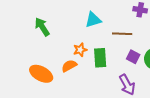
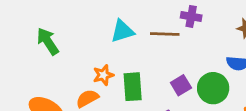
brown line: (122, 34) -> (165, 34), moved
purple square: (133, 57) -> (181, 85), turned 32

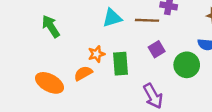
purple square: (181, 85) -> (157, 49), moved

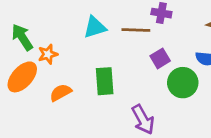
purple square: (157, 49) -> (160, 58), moved
orange star: (96, 54) -> (48, 54), moved
orange ellipse: (50, 83) -> (22, 77), moved, turned -76

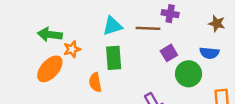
green arrow: (22, 37) -> (50, 35), turned -50
green rectangle: (105, 81) -> (114, 58), moved
orange semicircle: (61, 93) -> (95, 82), moved, turned -72

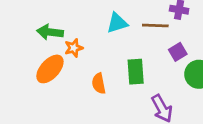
green rectangle: (114, 58) -> (136, 72), moved

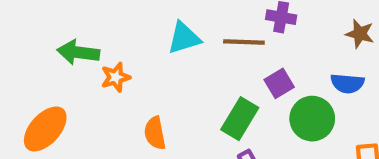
orange ellipse: (50, 69) -> (45, 129), moved
green rectangle: (136, 72) -> (240, 119), moved, turned 35

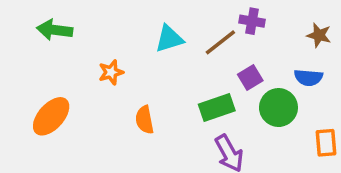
brown line: (244, 42) -> (220, 42), turned -40
green arrow: (78, 52) -> (55, 30), moved
green rectangle: (240, 119) -> (217, 108), turned 40

